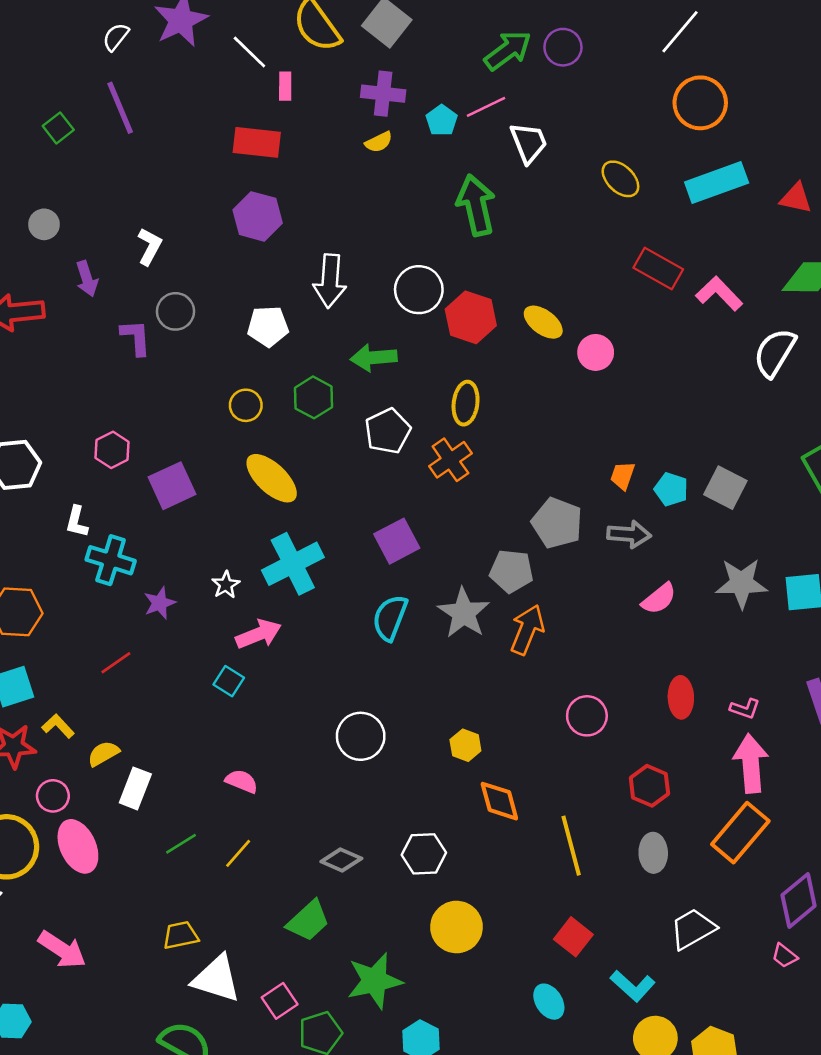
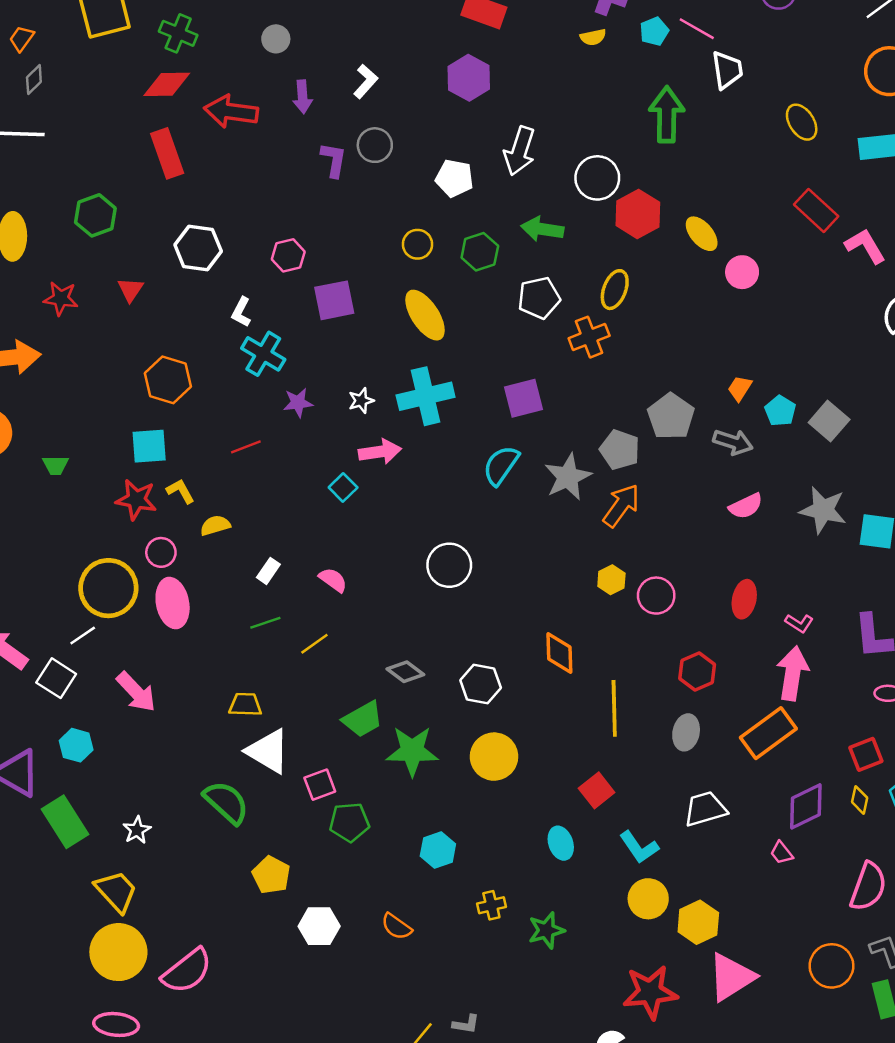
pink line: (486, 107) -> (697, 29), turned 42
yellow hexagon: (465, 745) -> (611, 580), moved
white rectangle: (135, 788) -> (268, 571), moved, size x0.7
green star: (375, 981) -> (412, 751), moved

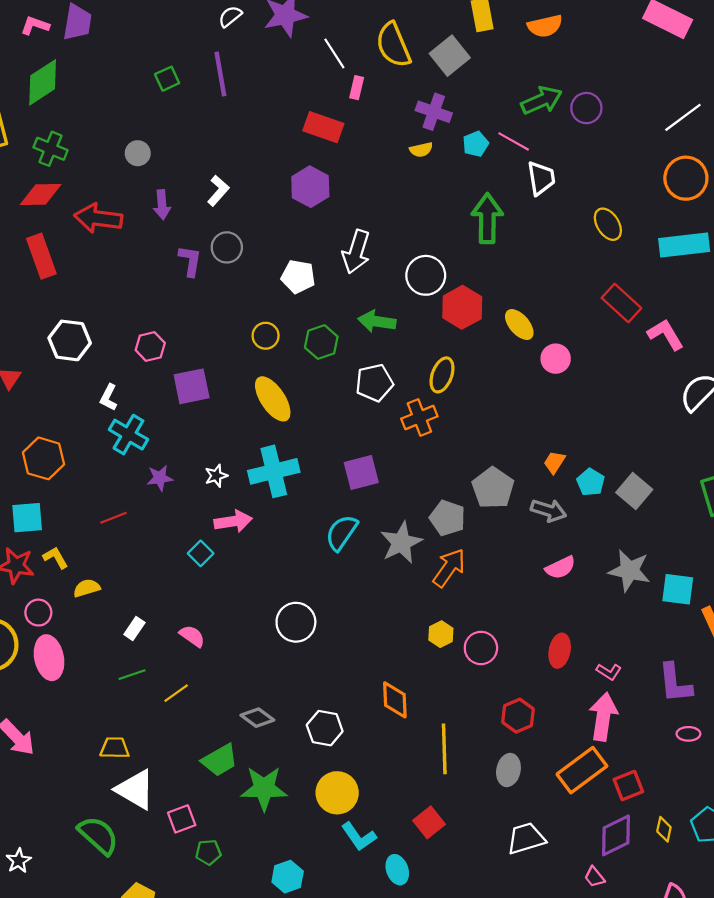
red square: (866, 754) -> (628, 786), moved
green pentagon: (349, 822) -> (208, 852), size x0.7
cyan L-shape: (639, 847) -> (359, 837), moved

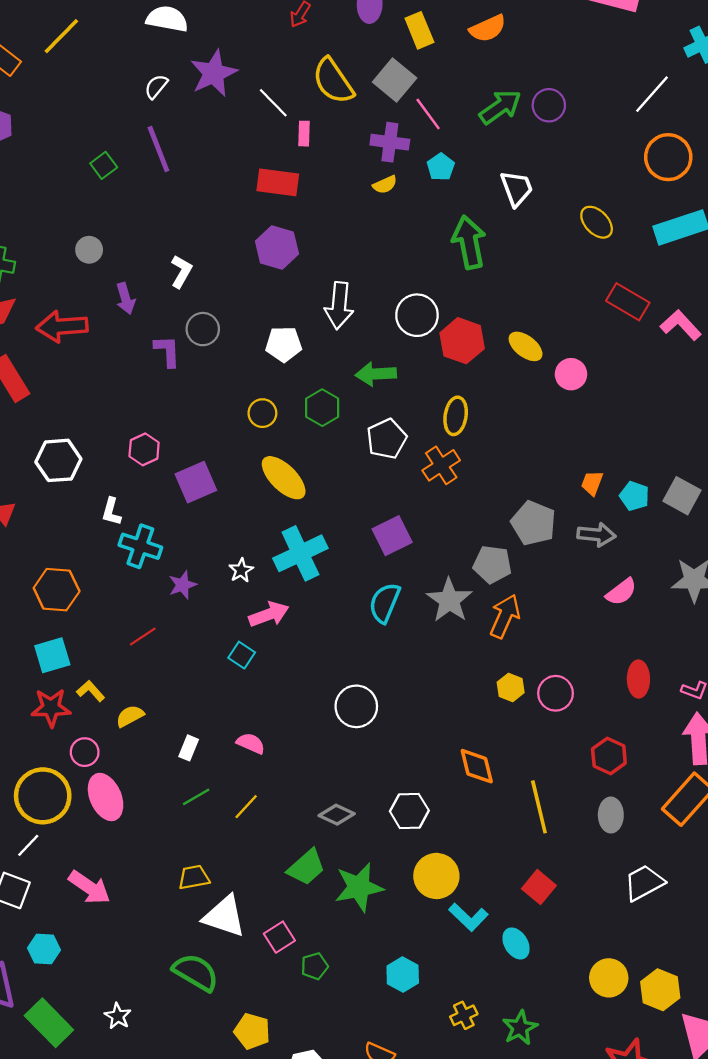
pink line: (514, 141) -> (428, 114), moved, turned 36

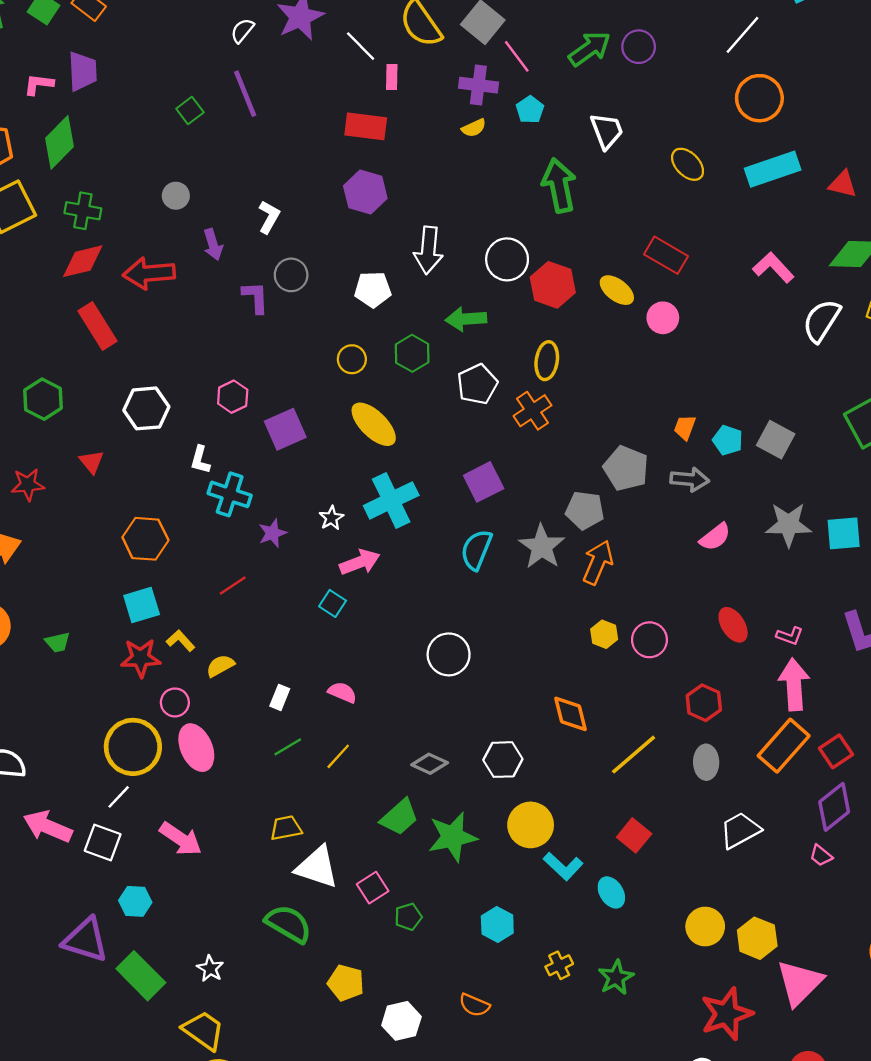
red rectangle: (628, 302) -> (666, 255), moved
red ellipse: (638, 679) -> (733, 625), turned -32
yellow line: (539, 807) -> (634, 755), turned 63

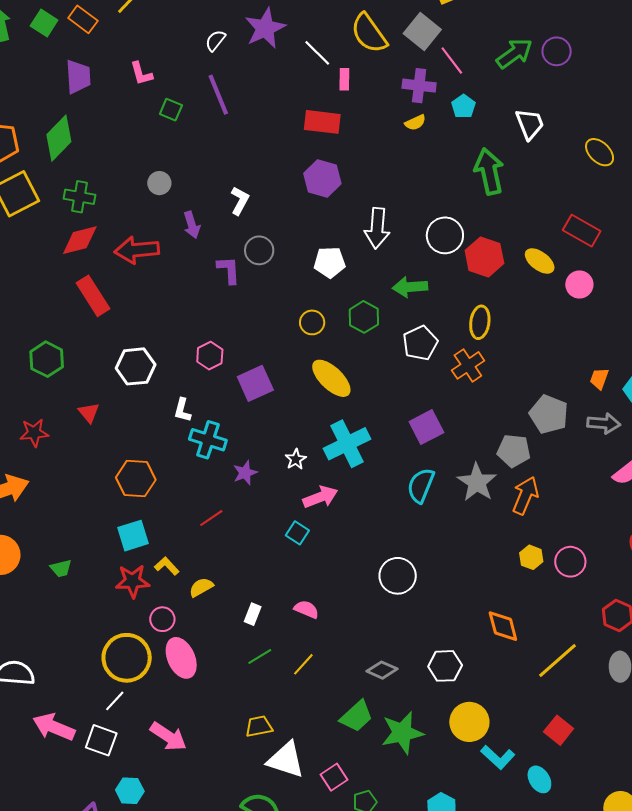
pink L-shape: (39, 84) -> (141, 74), moved, turned -112
green square: (190, 110) -> (171, 110), turned -30

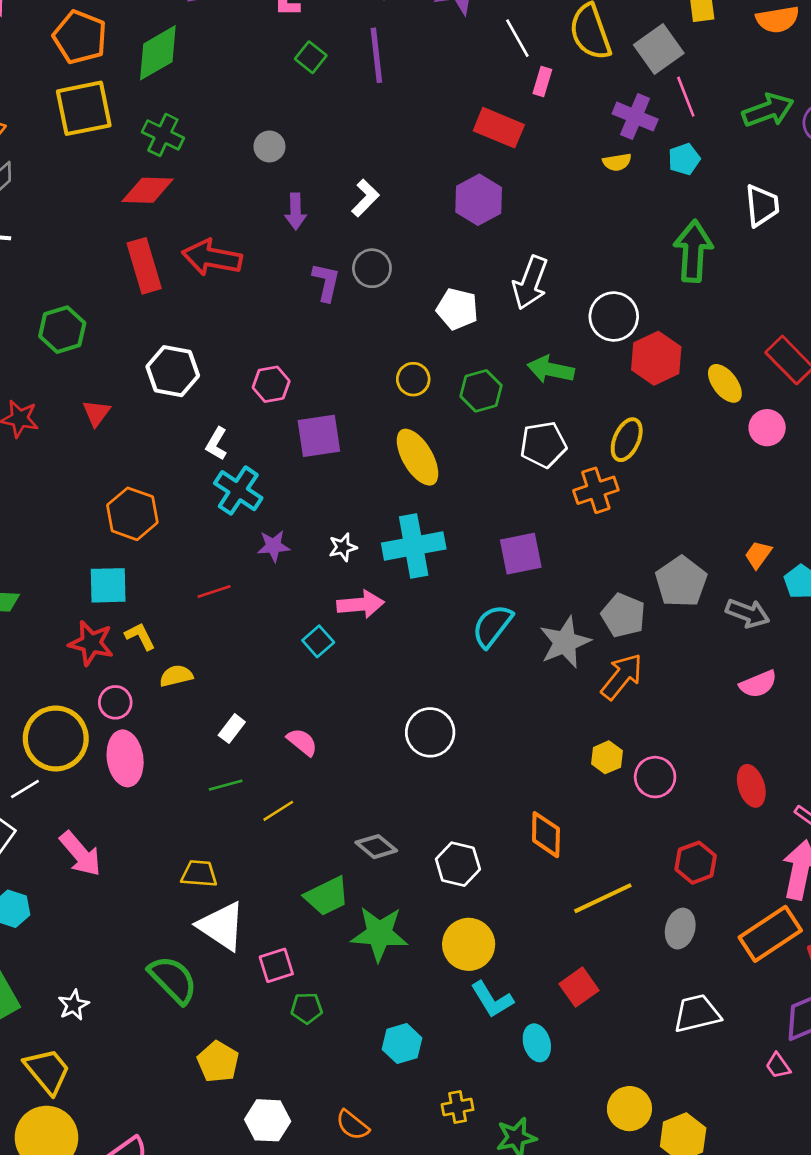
red arrow: (137, 250) -> (212, 258), moved

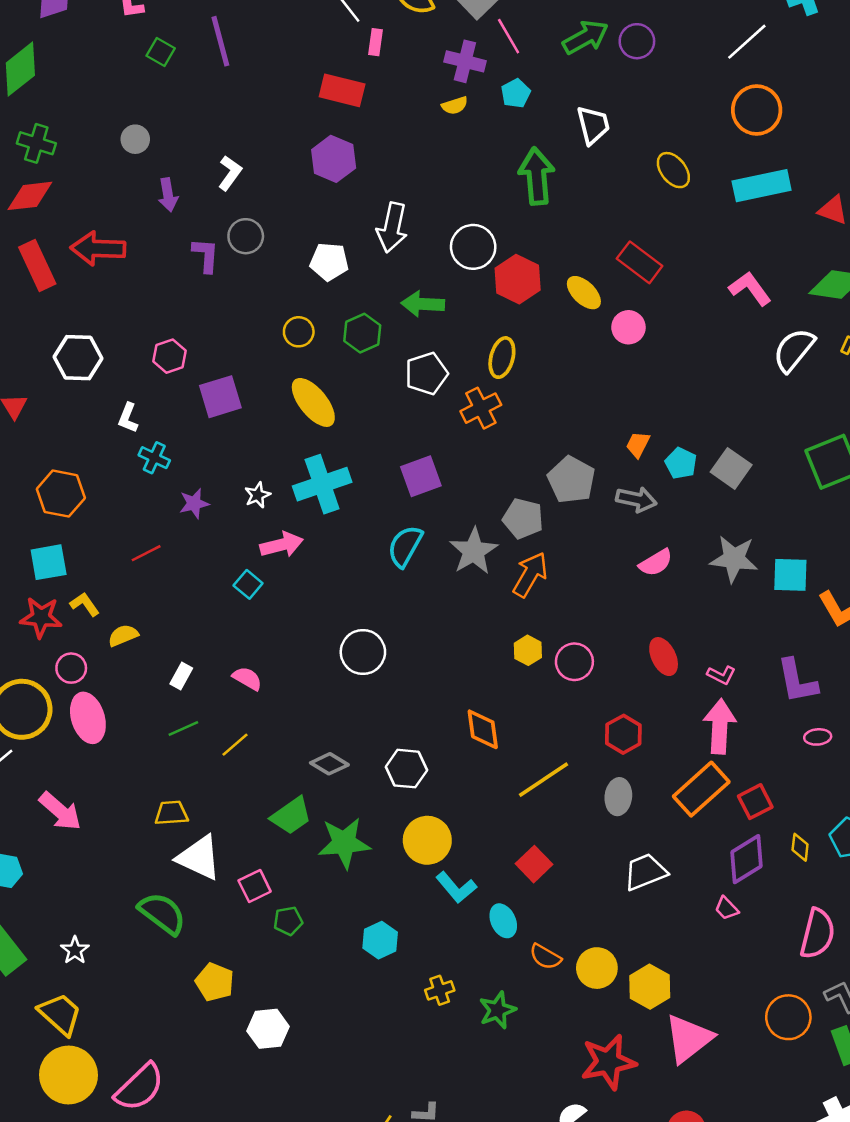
cyan cross: (238, 491) -> (154, 458), size x0.7
orange semicircle: (352, 1125) -> (545, 957), moved

